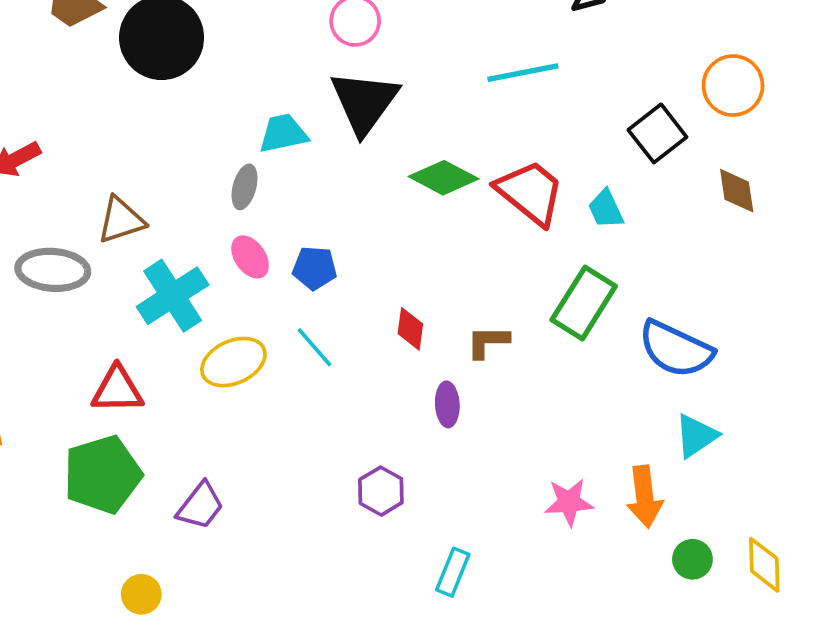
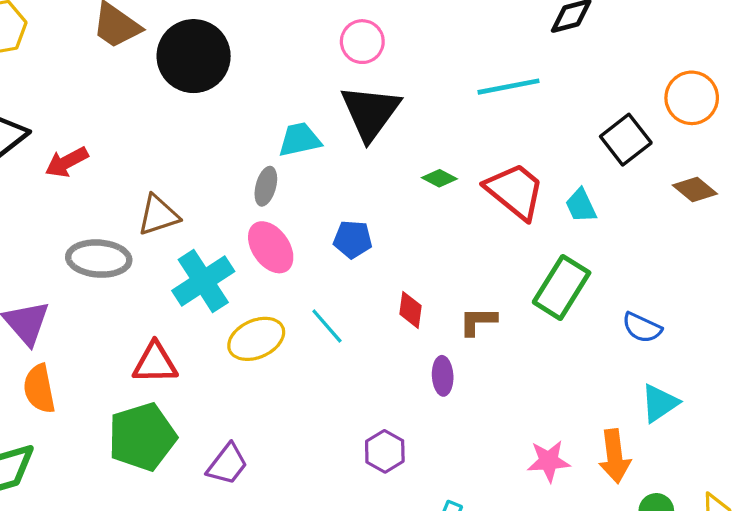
green diamond: (444, 178) -> (439, 178), size x0.6
brown diamond: (737, 191) -> (695, 189), turned -42
pink ellipse: (250, 257) -> (271, 247), size x1.4
blue pentagon: (315, 268) -> (353, 239), moved
blue semicircle: (676, 349) -> (642, 328), size x0.6

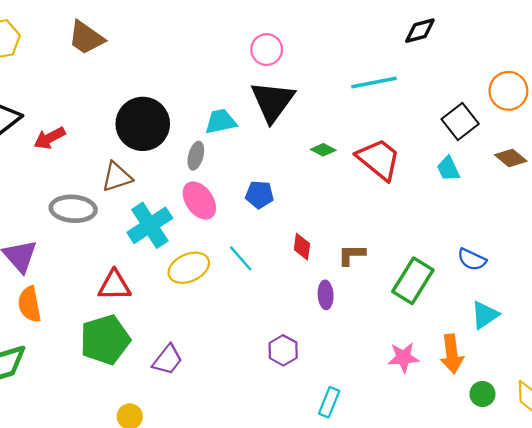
black circle: (194, 56) -> (143, 124), moved
cyan trapezoid: (581, 206) -> (448, 169), moved
green rectangle: (562, 287) -> (413, 281), moved

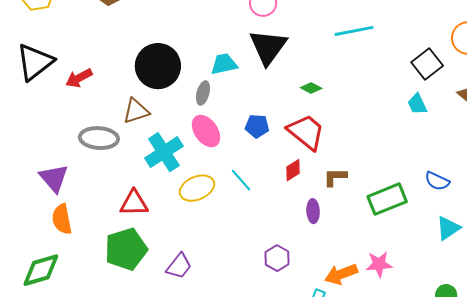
red trapezoid: (379, 159) -> (306, 132), moved
red diamond: (302, 247) -> (293, 170), turned 50
green rectangle: (413, 281) -> (387, 199), turned 36
orange arrow: (452, 354) -> (341, 274), moved, turned 76

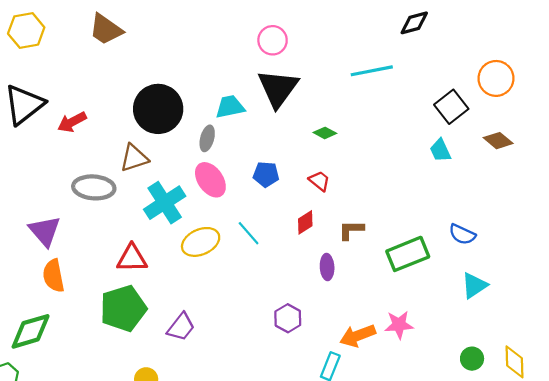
red trapezoid: (306, 132) -> (319, 181), size x0.5

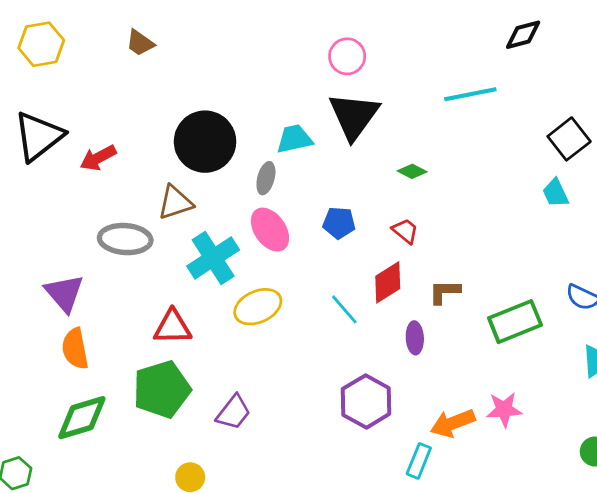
brown trapezoid: (106, 29) -> (140, 43), size x0.7
red diamond: (305, 222) -> (388, 282), size x1.4
cyan line: (249, 233) -> (344, 309), moved
purple hexagon: (288, 318) -> (366, 401), size x1.5
green diamond: (31, 331) -> (82, 418), moved

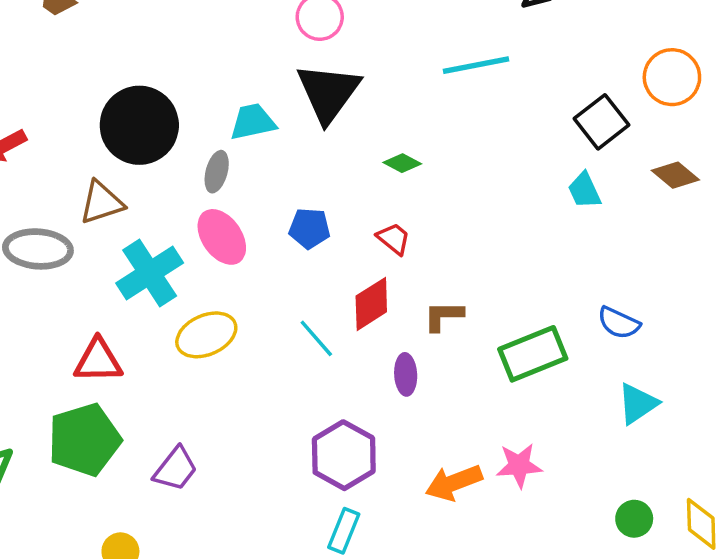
cyan rectangle: (419, 461) -> (344, 531), moved

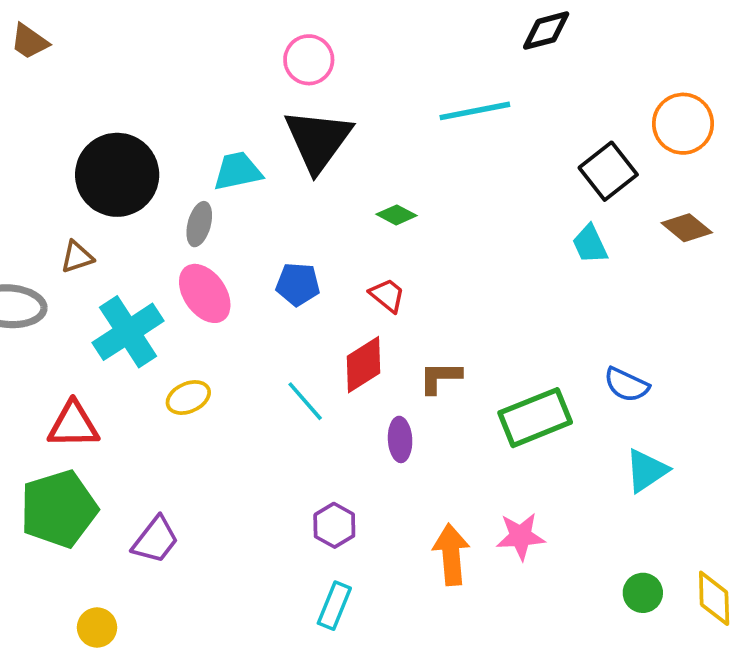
brown triangle: (102, 203) -> (77, 257), size x0.7
yellow ellipse: (206, 335) -> (188, 398), size x0.7
purple hexagon: (344, 455) -> (334, 525), size x0.6
orange arrow: (454, 483) -> (451, 554), turned 106

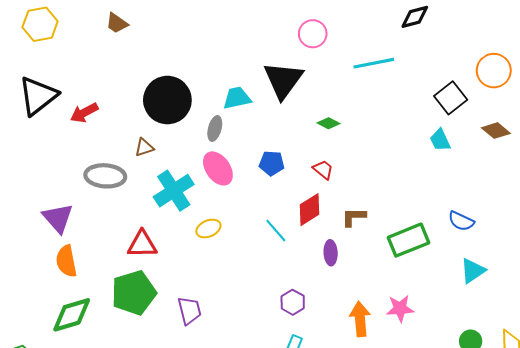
pink circle: (309, 60) -> (313, 34), moved
purple trapezoid: (155, 540) -> (190, 311), turned -52

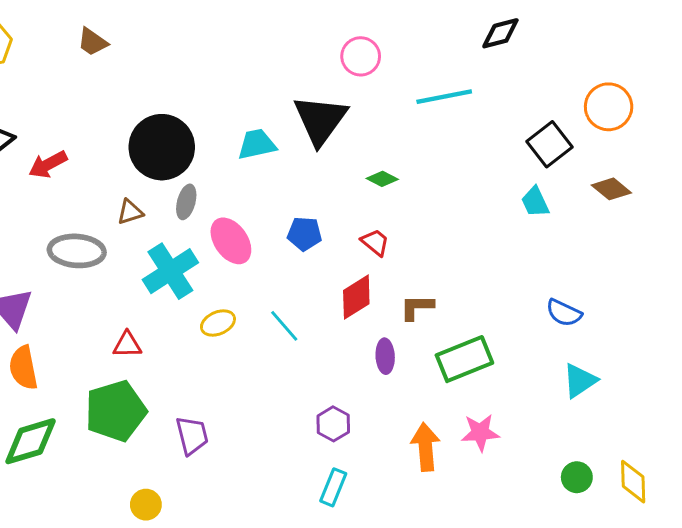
gray ellipse: (215, 128) -> (186, 202), moved
cyan line: (276, 231) -> (284, 326), moved
green rectangle: (408, 240) -> (464, 359), moved
red triangle: (142, 244) -> (127, 345), size x0.7

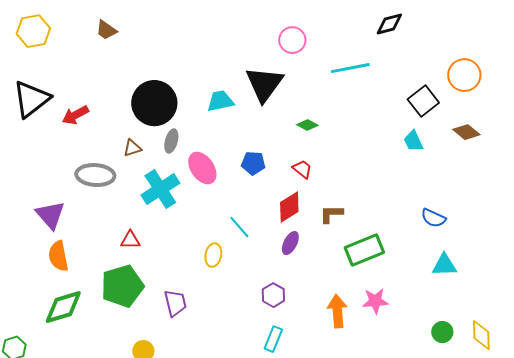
yellow ellipse: (218, 323) -> (213, 255), moved, turned -55
purple ellipse: (385, 356) -> (290, 243), moved, turned 30
cyan triangle: (580, 381) -> (444, 265), turned 32

